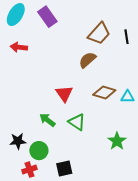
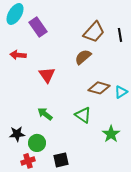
purple rectangle: (47, 17) -> (38, 27), moved
red arrow: (19, 47) -> (18, 55), moved
red triangle: (64, 94) -> (47, 75), moved
cyan triangle: (128, 97) -> (121, 92), turned -32
green triangle: (77, 122) -> (83, 115), moved

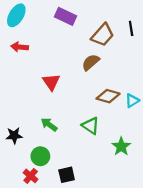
purple rectangle: (38, 27) -> (65, 16), moved, turned -30
black line: (120, 35) -> (131, 28), moved
red arrow: (18, 55) -> (20, 47), moved
black star: (17, 134) -> (14, 135), moved
red cross: (28, 161) -> (31, 176), turned -32

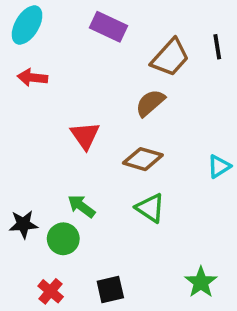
brown diamond: (108, 96) -> (143, 159), moved
green star: (121, 146) -> (201, 282), moved
green circle: (40, 156) -> (63, 239), moved

